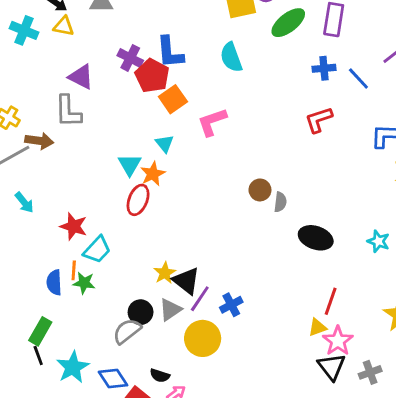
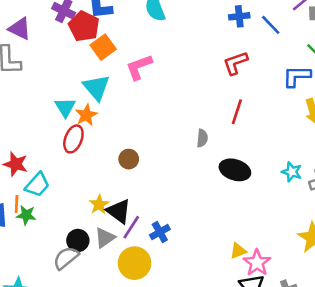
cyan triangle: (164, 144) -> (96, 87), size x1.6
brown circle: (260, 190) -> (129, 159), moved
red line: (331, 301) -> (237, 112), moved

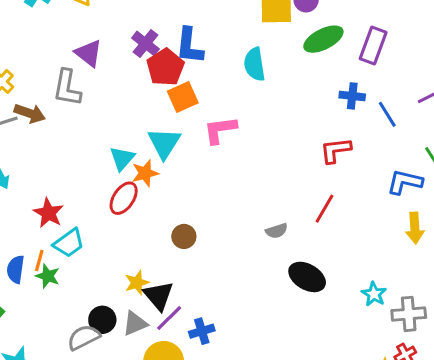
gray semicircle: (202, 138) -> (277, 231), turned 54

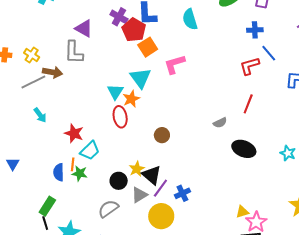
blue line: (387, 114) -> (269, 53), moved
red ellipse: (124, 198) -> (120, 117), turned -35
black circle: (102, 320) -> (119, 181), moved

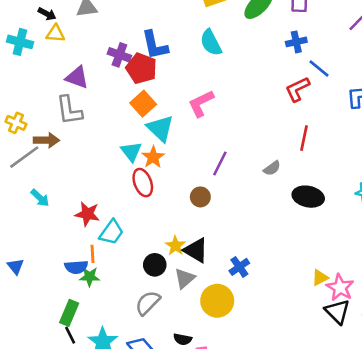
orange square: (148, 47) -> (143, 104), moved
blue semicircle: (59, 172) -> (76, 267), turned -84
green star: (80, 173) -> (90, 277), moved
purple line: (160, 188) -> (220, 163), moved

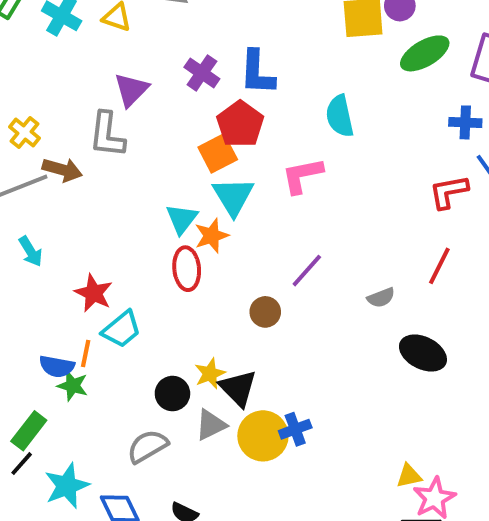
cyan semicircle: (211, 43) -> (340, 116), moved
red pentagon: (141, 68) -> (240, 124), moved
purple triangle: (77, 77) -> (131, 90), turned 40
yellow circle: (217, 301) -> (263, 436), moved
black line: (70, 335) -> (22, 464), turned 54

